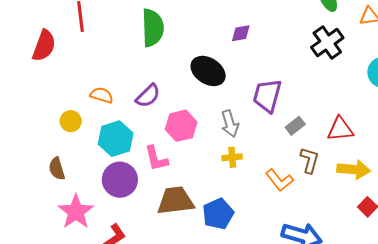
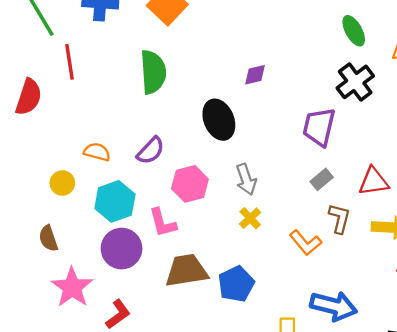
black ellipse: (208, 71) -> (219, 120), turned 36
purple trapezoid: (267, 96) -> (319, 127), moved
yellow cross: (232, 157) -> (250, 218), turned -36

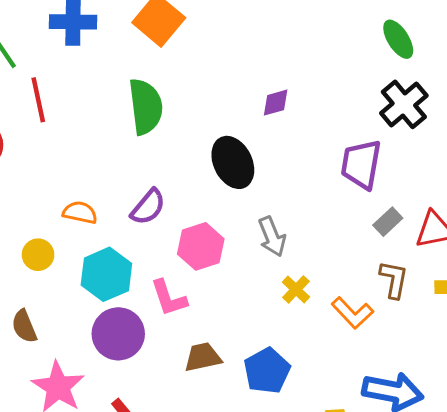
gray rectangle: (322, 179) -> (388, 222), moved
yellow cross: (250, 218) -> (296, 289), moved
brown trapezoid: (186, 271) -> (203, 357), size x0.7

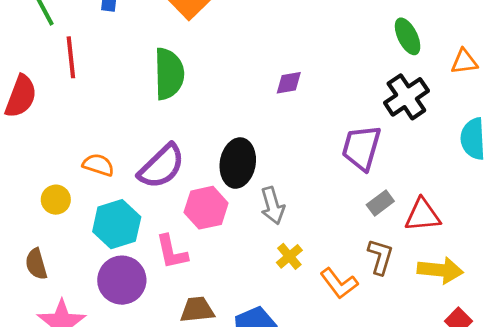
black ellipse: (233, 162) -> (238, 163), moved, turned 30
purple semicircle: (148, 207) -> (161, 166), size x1.4

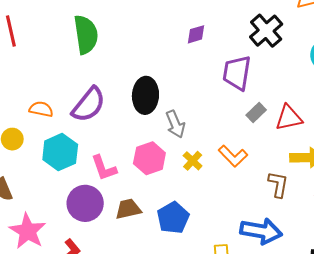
purple diamond: (289, 83) -> (196, 34), moved
pink hexagon: (206, 208) -> (149, 158), moved
brown L-shape: (380, 257) -> (278, 184), moved
purple circle: (122, 280) -> (85, 203), moved
orange L-shape: (339, 283) -> (233, 156), moved

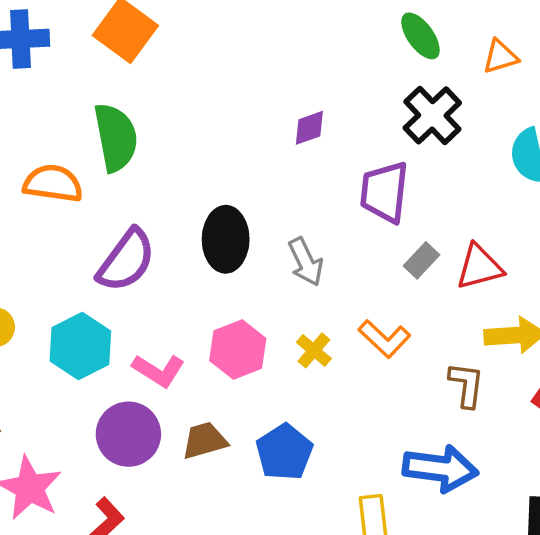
orange semicircle: (41, 109) -> (53, 183), moved, size x1.4
gray arrow: (175, 124) -> (306, 262), moved
pink L-shape: (104, 168) -> (158, 370), turned -36

